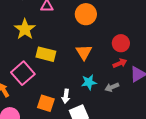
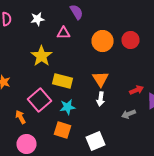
red circle: (121, 43) -> (130, 40), moved
cyan star: (89, 82) -> (68, 107), moved
white arrow: (66, 96) -> (100, 99), moved

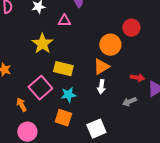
orange circle: (102, 41) -> (110, 45), moved
orange triangle: (100, 79) -> (101, 67), turned 30
red arrow: (136, 90) -> (137, 78), turned 32

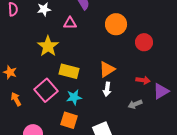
red circle: (131, 28) -> (144, 42), moved
orange circle: (110, 45) -> (116, 24), moved
orange arrow: (21, 105) -> (16, 99), moved

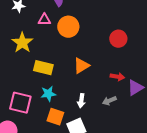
orange circle: (116, 24) -> (68, 27), moved
white arrow: (107, 89) -> (81, 101), moved
pink square: (46, 90) -> (20, 103), moved, turned -35
orange square: (69, 120) -> (55, 117), moved

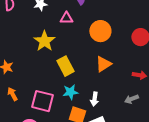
orange circle: (68, 27) -> (100, 31), moved
yellow rectangle: (43, 68) -> (65, 66), turned 48
white arrow: (81, 101) -> (94, 99), moved

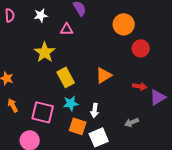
orange circle: (100, 31) -> (124, 24), moved
gray arrow: (131, 99) -> (132, 122), moved

